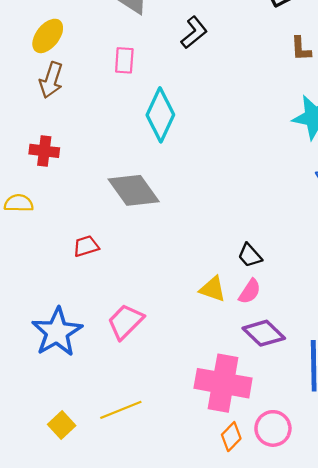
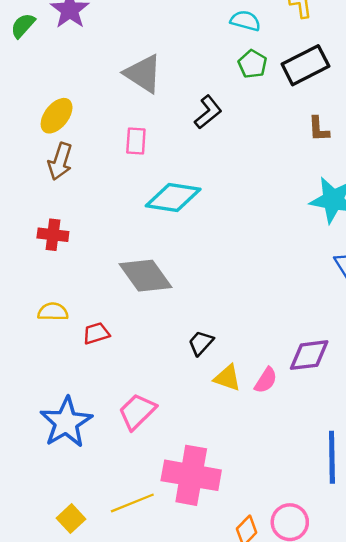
cyan diamond: (160, 115) -> (173, 197), turned 74
yellow semicircle: (19, 203) -> (53, 312), moved
black trapezoid: (250, 255) -> (201, 343), moved, turned 84
purple diamond: (264, 333) -> (309, 355), moved, turned -51
pink cross: (223, 383) -> (191, 475), moved

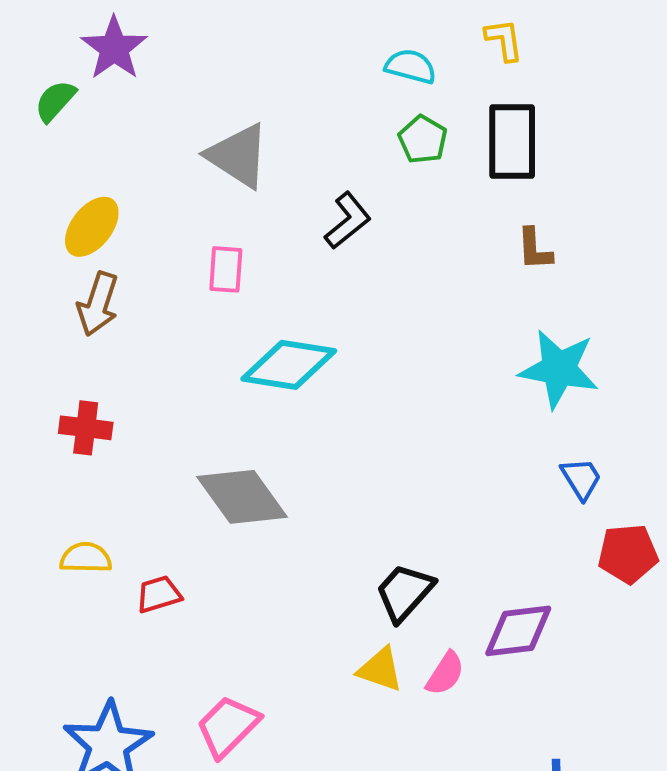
green semicircle: (23, 26) -> (55, 101), moved
black rectangle: (305, 65) -> (512, 141), turned -63
black trapezoid: (201, 343) -> (405, 592), moved, size x1.4

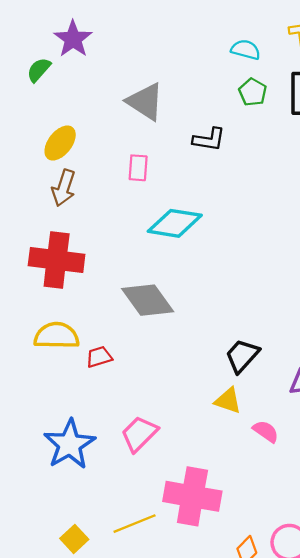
black L-shape: (348, 221) -> (209, 139), turned 48
red cross: (86, 428) -> (57, 260), size x1.8
yellow semicircle: (86, 558) -> (57, 336), size x1.5
pink semicircle: (445, 674) -> (266, 431), moved, turned -88

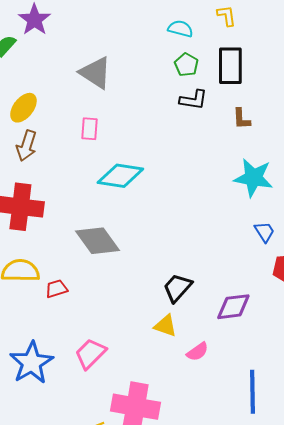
black L-shape: (209, 139) -> (193, 100), moved
pink semicircle: (266, 431) -> (197, 352), turned 110

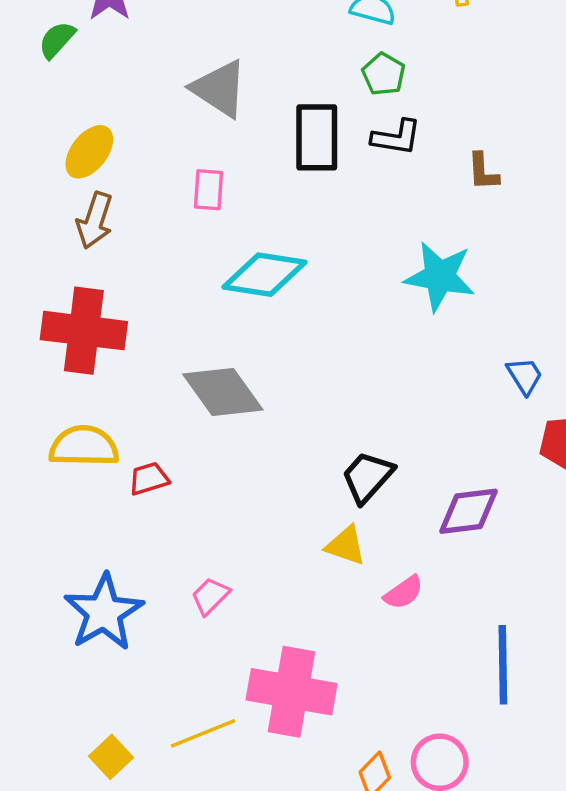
black rectangle: (230, 66) -> (317, 137), moved
cyan star: (253, 178) -> (440, 276), moved
pink trapezoid: (90, 354) -> (210, 596), size x0.7

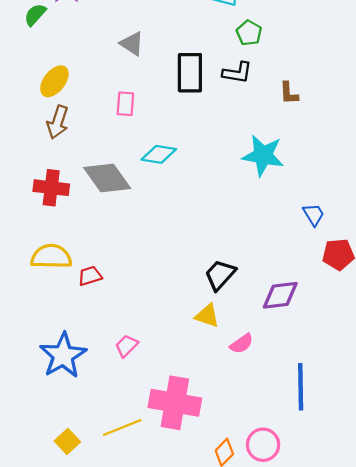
green pentagon: (384, 74) -> (249, 33), moved
gray triangle: (219, 89) -> (132, 44), size x0.7
cyan diamond: (264, 275) -> (159, 154), size x0.7
red cross: (84, 331) -> (51, 188), size x0.7
gray diamond: (223, 392) -> (107, 178), moved

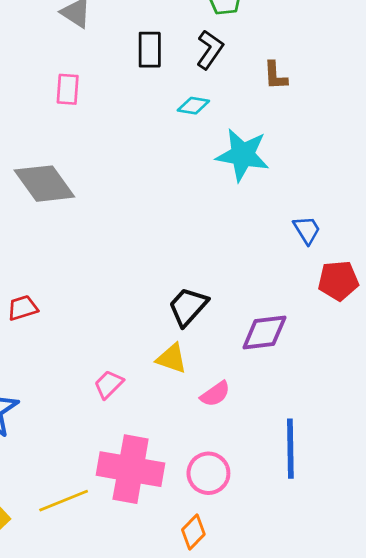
black rectangle: (190, 73) -> (150, 50), size x0.7
black L-shape: (237, 73) -> (210, 50), turned -64
cyan diamond: (159, 154) -> (193, 106), moved, size x0.7
pink trapezoid: (126, 346) -> (109, 384), moved
pink circle: (263, 445) -> (208, 473), moved

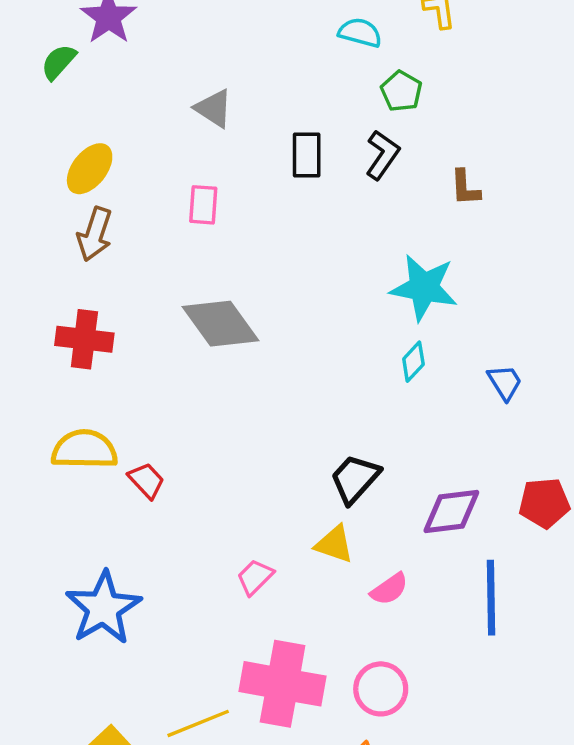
cyan diamond: (193, 106) -> (413, 362), moved, turned -56
gray diamond: (44, 184) -> (221, 324), moved
red pentagon: (338, 281) -> (544, 503), moved
red trapezoid: (23, 308) -> (146, 480), turned 64
blue line: (290, 449) -> (491, 598), moved

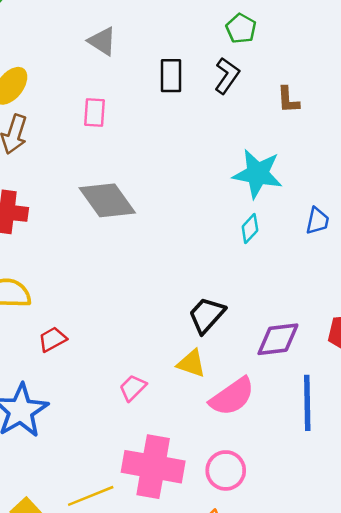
blue trapezoid: (505, 382) -> (317, 221), moved, turned 44
red trapezoid: (146, 480) -> (52, 339), moved, turned -76
pink semicircle: (389, 589) -> (232, 397), size x1.6

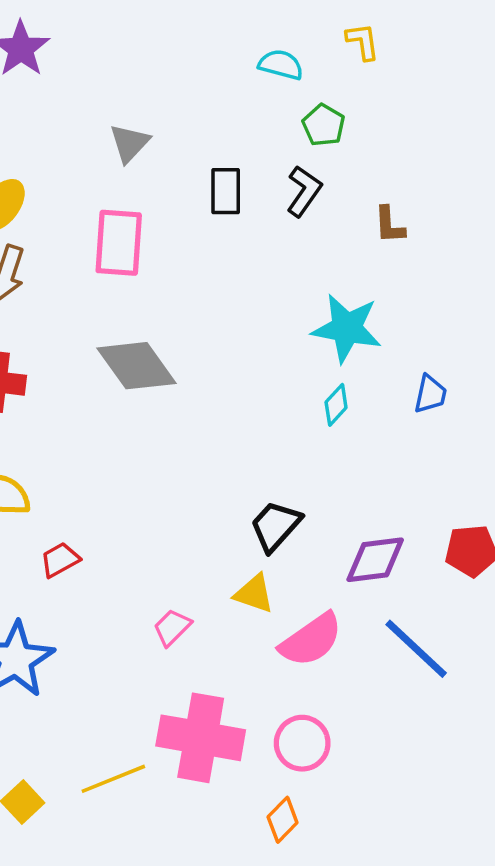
gray triangle: (102, 41) -> (129, 143), turned 40
pink rectangle: (95, 113) -> (119, 243), size x1.6
blue line: (307, 403) -> (416, 649), turned -46

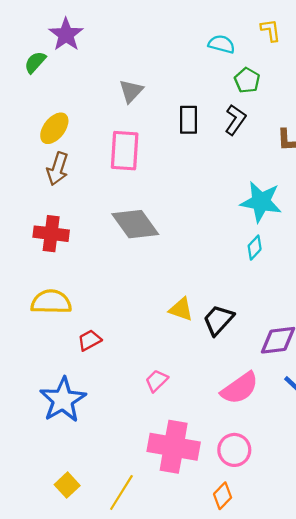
yellow triangle: (254, 594) -> (181, 309), moved
yellow line: (113, 779) -> (121, 493), moved, turned -36

